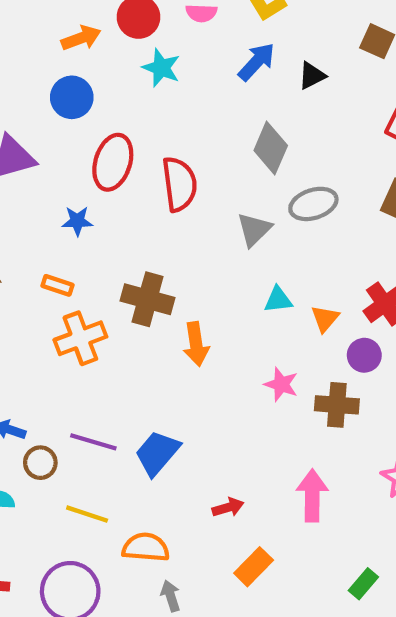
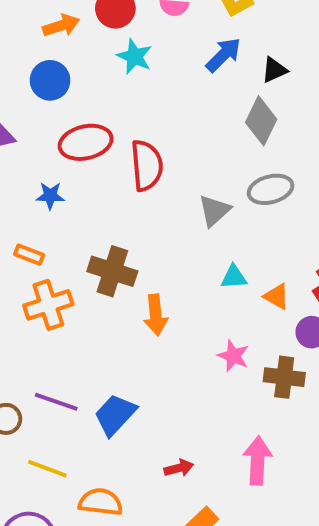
gray diamond: (271, 148) -> (261, 121), moved
red ellipse: (113, 162) -> (86, 142), turned 57
orange triangle: (325, 319) -> (277, 296), turned -44

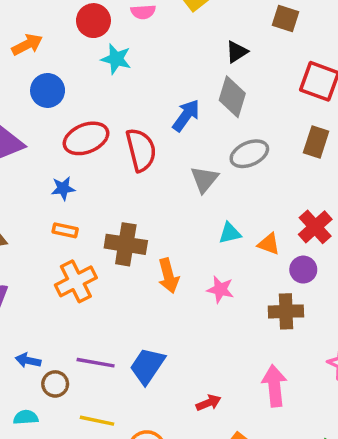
orange arrow: (61, 26) -> (27, 45), moved
blue arrow: (223, 55) -> (186, 115), moved
orange rectangle: (29, 255) -> (65, 230), moved
pink star: (233, 356) -> (220, 289), moved

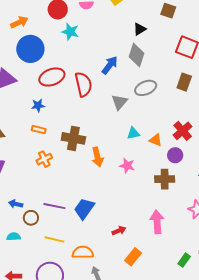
blue circle: (48, 90) -> (30, 49), size x1.4
orange cross: (76, 281) -> (44, 159), size x0.7

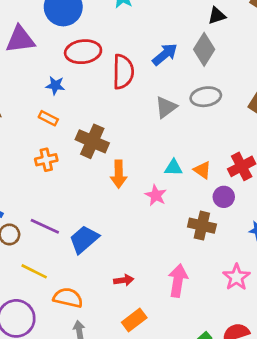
cyan triangle: (133, 133) -> (173, 168), moved

